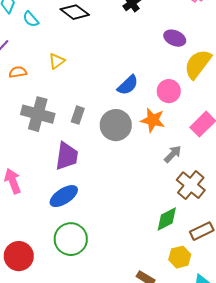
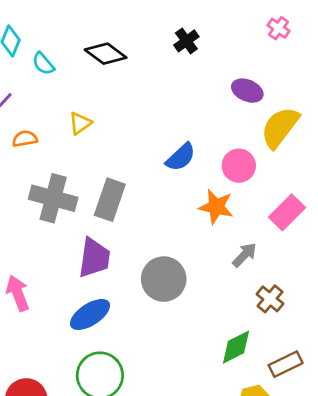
gray rectangle: (78, 115) -> (110, 200), size x1.6
gray circle: (116, 125) -> (164, 279), moved
brown cross: (191, 185) -> (270, 299), size x0.7

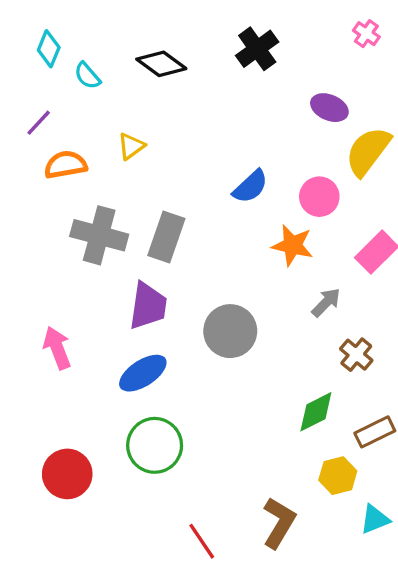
black cross: (186, 41) -> (257, 49), size x1.4
orange semicircle: (25, 139) -> (66, 165), size x1.4

